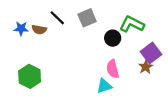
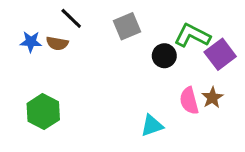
black line: (57, 18) -> (71, 18), moved
purple square: (151, 53) -> (220, 54), moved
pink semicircle: (113, 69) -> (189, 101), moved

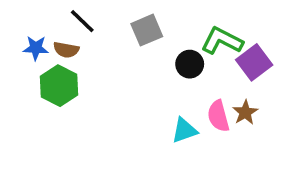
green hexagon: (43, 112) -> (59, 86), moved
cyan triangle: (152, 126) -> (184, 130), moved

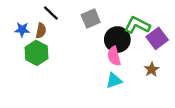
brown semicircle: (66, 50) -> (41, 31), turned -88
black circle: (190, 64) -> (117, 40), size x1.5
pink semicircle: (218, 116) -> (114, 56), moved

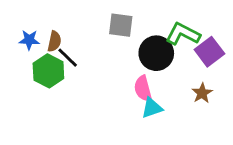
black line: (51, 13) -> (68, 58), moved
gray square: (91, 19) -> (121, 25), turned 30
pink semicircle: (114, 56) -> (143, 89), moved

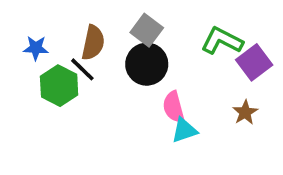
gray square: (121, 25) -> (147, 30), turned 30
brown semicircle: (54, 41) -> (93, 43), moved, size x1.4
black circle: (156, 53) -> (147, 64), moved

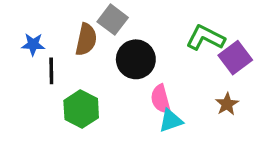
gray square: (147, 30) -> (113, 20), moved
black line: (82, 69) -> (51, 71), moved, turned 45
green hexagon: (59, 86) -> (81, 109), moved

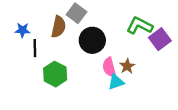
brown star: (227, 104) -> (127, 66), moved

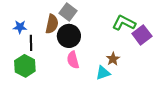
black circle: (92, 40) -> (69, 36), moved
pink semicircle: (109, 67) -> (73, 60), moved
green hexagon: (55, 74) -> (25, 66), moved

